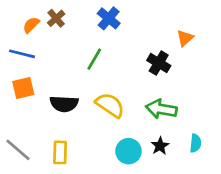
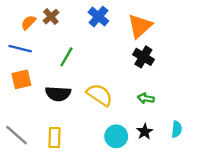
orange triangle: (185, 38) -> (140, 26), moved, size x1.6
green line: (94, 59) -> (66, 57), moved
green arrow: (161, 109) -> (146, 98), size x0.6

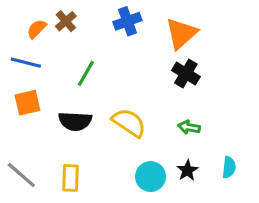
blue cross: (98, 17) -> (127, 21), turned 30

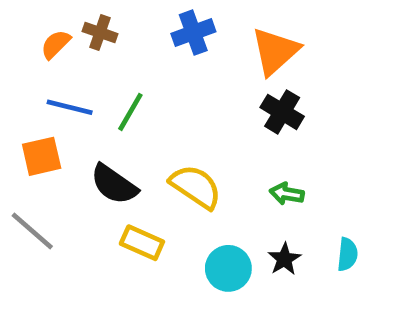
brown cross: (66, 21) -> (100, 33), turned -30
blue line: (26, 63) -> (70, 107), moved
black semicircle: (75, 121) -> (114, 184), turned 32
gray line: (21, 175) -> (32, 231), moved
yellow rectangle: (71, 178) -> (142, 243), moved, turned -68

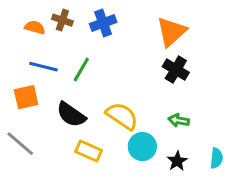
blue cross: (193, 33) -> (103, 23), moved
orange semicircle: (56, 44) -> (35, 27), turned 60
cyan circle: (228, 268) -> (142, 147), moved

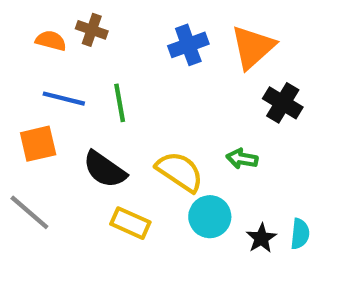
blue cross: (103, 23) -> (188, 45), moved
green line: (81, 70) -> (120, 103), turned -40
black cross: (176, 70) -> (283, 103), moved
green arrow: (179, 120) -> (242, 159), moved
cyan semicircle: (216, 158) -> (300, 234), moved

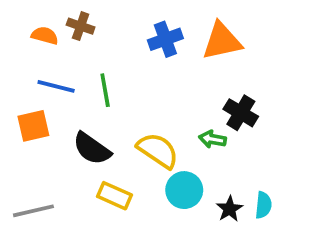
orange triangle: (253, 47) -> (222, 41), turned 30
black cross: (283, 103) -> (241, 113), moved
gray line: (29, 212) -> (33, 211), moved, turned -54

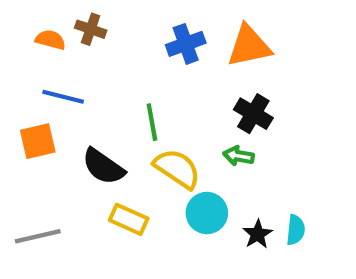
green line: (105, 90) -> (152, 122), moved
black cross: (241, 113) -> (253, 114), moved

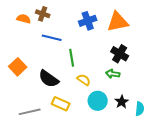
blue line: (63, 97) -> (52, 38), moved
orange square: (38, 141) -> (18, 67), turned -30
yellow semicircle: (177, 169) -> (84, 80), size x0.6
black star: (258, 234) -> (122, 102), moved
gray line: (38, 236) -> (30, 112), moved

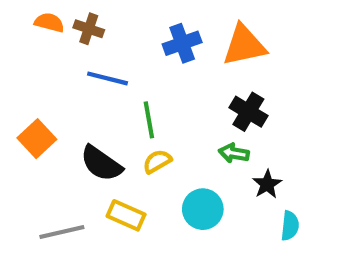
orange semicircle: (24, 19) -> (49, 23), moved
yellow semicircle: (84, 80) -> (157, 161), moved, turned -64
black star: (122, 102) -> (267, 184), moved

